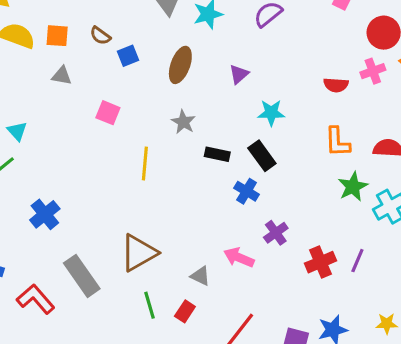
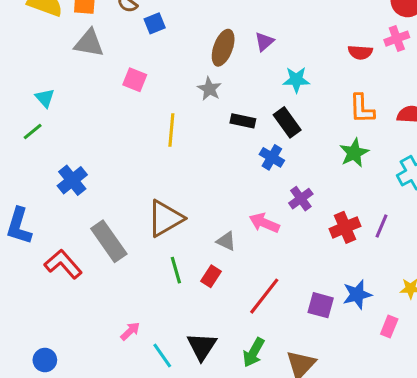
brown ellipse: (180, 65) -> (223, 48), moved
gray triangle: (62, 76) -> (89, 43), size x1.5
green star: (353, 187) -> (354, 153), moved

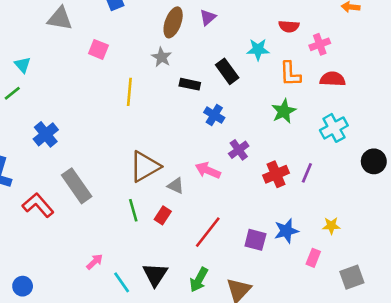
pink cross: (397, 39) -> (320, 44), moved
cyan star: (296, 80) -> (258, 49), moved
black rectangle: (287, 122) -> (227, 71), moved
brown triangle: (165, 218) -> (145, 167), moved

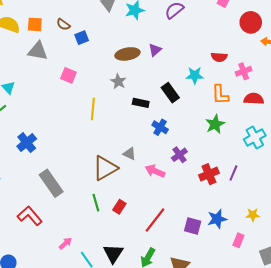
brown ellipse: (173, 22) -> (127, 54), turned 60
gray triangle: (176, 186) -> (130, 154), moved
red L-shape: (38, 205) -> (30, 216), moved

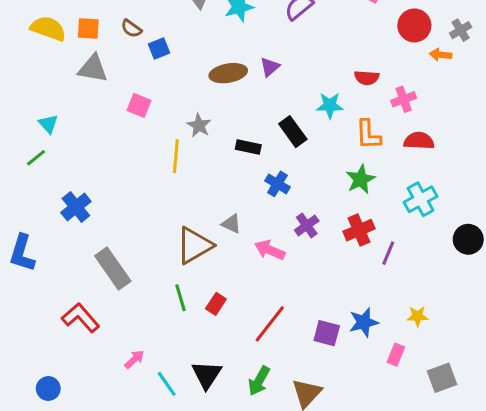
gray star: (118, 81) -> (199, 125), moved
red cross: (209, 174) -> (359, 230), moved

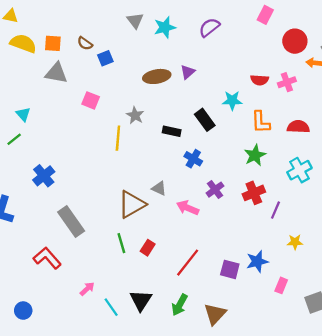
pink cross: (404, 99) -> (287, 82), moved
yellow star: (417, 316) -> (295, 242), moved

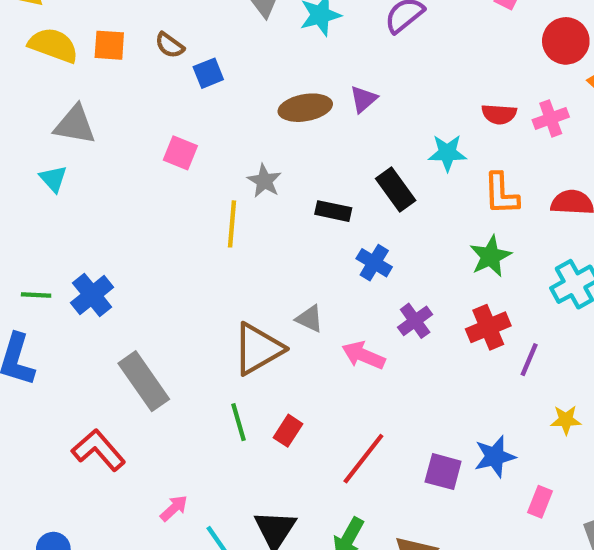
gray triangle: (56, 73) -> (75, 125), moved
green line: (14, 139) -> (36, 295), moved, turned 42

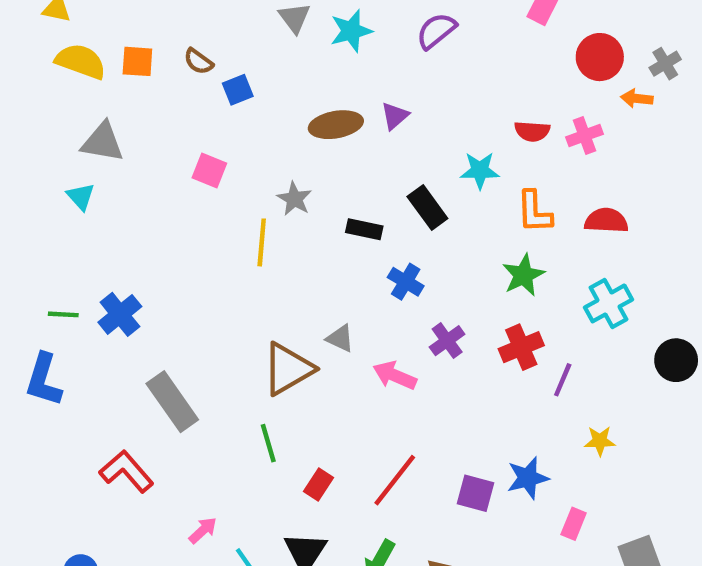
red rectangle: (288, 431) -> (318, 485), moved

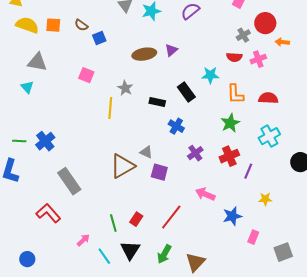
gray cross: (665, 64) -> (243, 35), moved
pink arrow: (395, 375) -> (205, 194), moved
green line: (268, 443) -> (113, 223), moved
purple square: (475, 493) -> (159, 172), moved

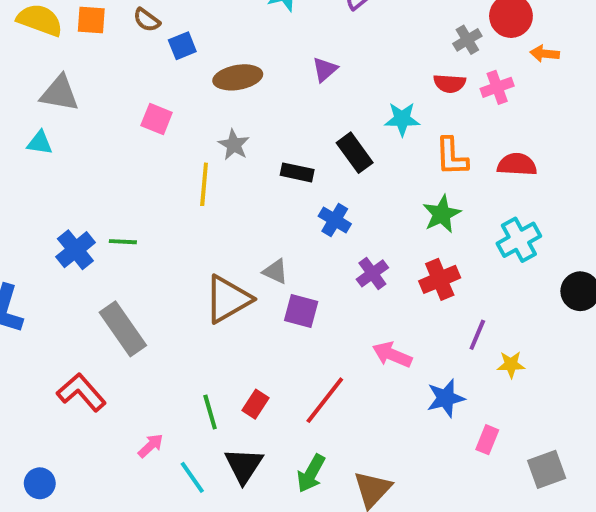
brown ellipse: (144, 54) -> (238, 77), moved
cyan triangle: (27, 87) -> (40, 143), turned -40
green line: (19, 141) -> (123, 242), moved
purple line: (248, 171) -> (477, 335), moved

